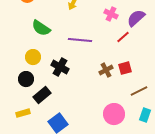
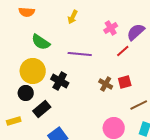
pink cross: (111, 14) -> (111, 28), turned 32
yellow circle: (33, 57) -> (33, 71), size x1.6
brown cross: (106, 70) -> (106, 84), turned -32
yellow rectangle: (23, 113) -> (14, 121), moved

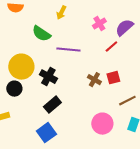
green semicircle: (41, 42) -> (41, 34), moved
black rectangle: (42, 109) -> (52, 105), moved

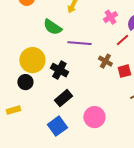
brown cross: (94, 80) -> (105, 61), moved
pink circle: (102, 124) -> (94, 117), moved

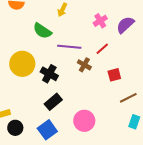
red line: (122, 40) -> (102, 49), moved
brown cross: (105, 61) -> (84, 65), moved
black circle: (25, 82) -> (15, 128), moved

